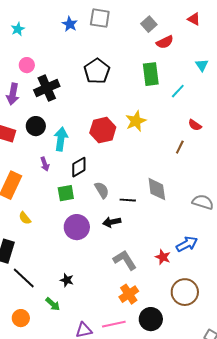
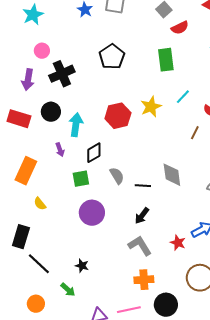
cyan star: (18, 29) -> (33, 15), size x1.5
cyan line: (178, 91) -> (183, 97), moved
black arrow: (112, 222) -> (142, 216), moved, turned -42
orange cross: (129, 294) -> (144, 280), turned 30

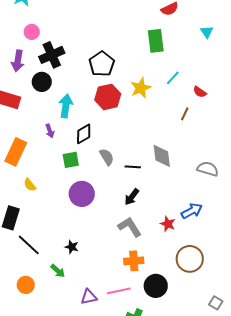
black pentagon: (112, 57) -> (102, 64), moved
black circle: (51, 112) -> (42, 82), moved

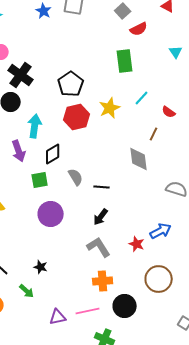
black cross: (52, 55) -> (21, 75), turned -30
purple arrow: (50, 131) -> (19, 151), size x1.5
gray diamond: (162, 156) -> (139, 159), moved

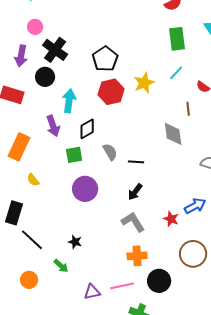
green rectangle: (125, 61) -> (177, 39), moved
brown line: (154, 134) -> (188, 109), turned -32

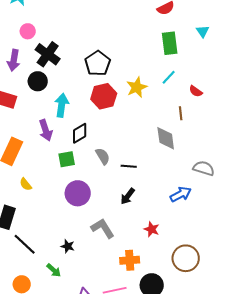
blue arrow: (195, 206) -> (181, 194), moved
red star: (171, 219) -> (152, 229), moved
gray L-shape: (133, 222) -> (103, 228), moved

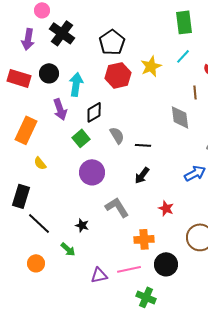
black circle: (38, 81) -> (49, 73), moved
green square: (67, 159) -> (81, 138), turned -30

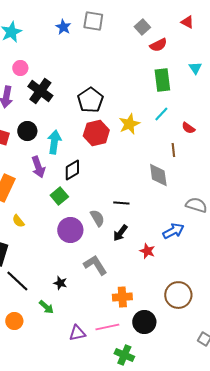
gray semicircle: (117, 135) -> (97, 218), moved
red star: (166, 208) -> (147, 251), moved

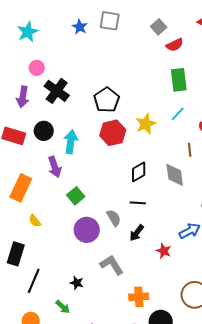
black diamond: (72, 170) -> (139, 172), moved
black line: (17, 281) -> (34, 281), turned 70

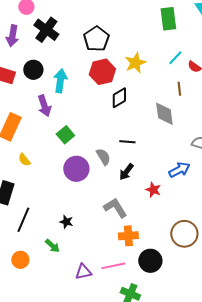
cyan line: (178, 114) -> (175, 58), moved
black diamond: (139, 172) -> (119, 98), moved
gray L-shape: (112, 265) -> (115, 208), moved

